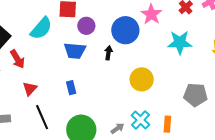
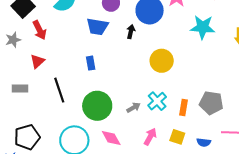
red triangle: (30, 89) -> (37, 61), moved
gray pentagon: (195, 95) -> (211, 103), moved

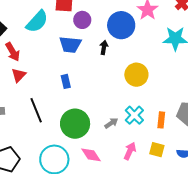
red triangle: (37, 61) -> (19, 75), moved

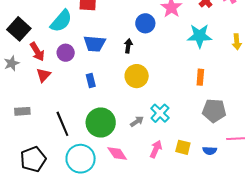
purple circle: (82, 20) -> (66, 53), moved
blue circle: (121, 25) -> (145, 23), size x0.7
yellow circle: (136, 75) -> (137, 76), moved
black line: (36, 110) -> (62, 124), moved
orange rectangle: (161, 120) -> (200, 77), moved

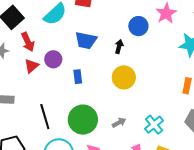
purple circle: (66, 53) -> (53, 59), moved
cyan cross: (160, 113) -> (154, 125), moved

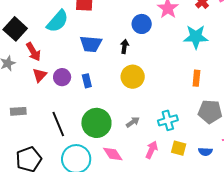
purple circle: (53, 59) -> (62, 77), moved
cyan cross: (154, 125) -> (168, 120), turned 30

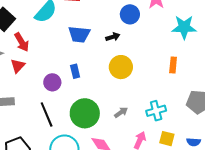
black arrow: (125, 46) -> (113, 37), turned 64
red triangle: (40, 75) -> (18, 66), moved
purple circle: (62, 77) -> (52, 82), moved
orange rectangle: (196, 78) -> (173, 65), moved

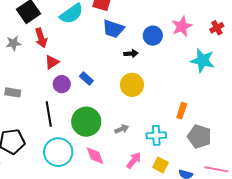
blue trapezoid: (79, 34) -> (113, 29), moved
orange rectangle: (173, 65) -> (182, 111), moved
red triangle: (18, 66) -> (52, 62), moved
blue rectangle: (75, 71) -> (86, 78), turned -48

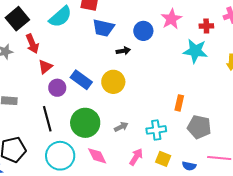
red cross: (217, 28) -> (206, 26), moved, turned 32
blue rectangle: (86, 78) -> (81, 80), size x1.5
yellow circle: (132, 85) -> (113, 82), moved

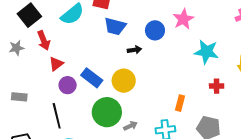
red cross: (206, 26) -> (217, 86), moved
orange rectangle: (179, 103) -> (180, 103), moved
green circle: (85, 123) -> (107, 112), moved

